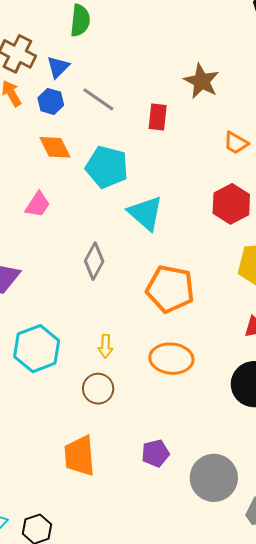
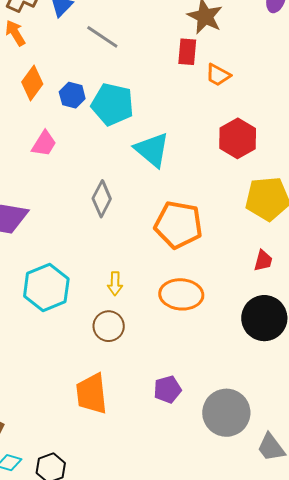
blue hexagon: (51, 101) -> (72, 95), moved
red rectangle: (158, 117) -> (187, 52), moved
orange trapezoid: (236, 143) -> (218, 75), moved
orange diamond: (55, 147) -> (32, 83), moved, turned 64

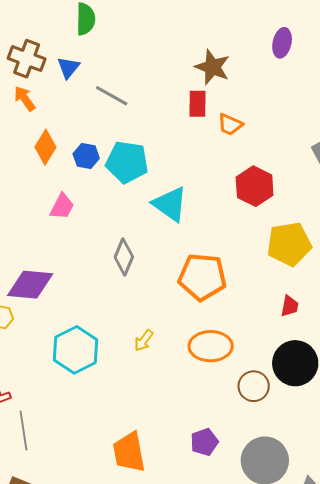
yellow arrow: (115, 284) -> (144, 341), turned 40
brown circle: (109, 326) -> (254, 386), moved

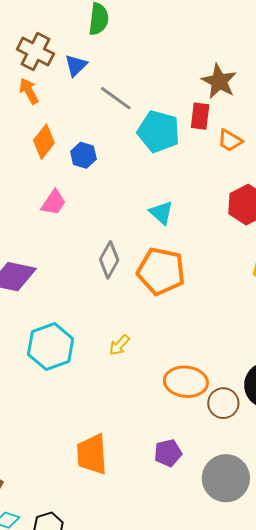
cyan pentagon: (127, 162) -> (159, 131), moved
cyan triangle: (170, 204) -> (161, 213), size x0.7
orange pentagon: (202, 277) -> (161, 271), moved
orange ellipse: (211, 346) -> (186, 382), moved

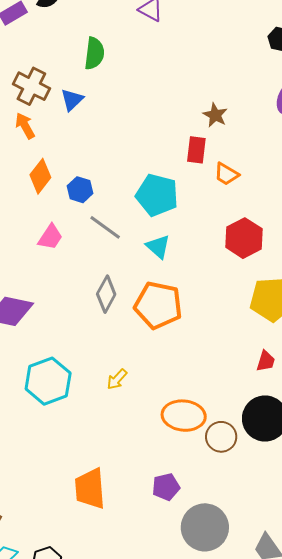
brown star: (219, 81) -> (215, 115), size x0.7
gray line: (116, 98) -> (105, 227), moved
cyan pentagon: (159, 131) -> (157, 195), moved
gray circle: (226, 478) -> (205, 527), moved

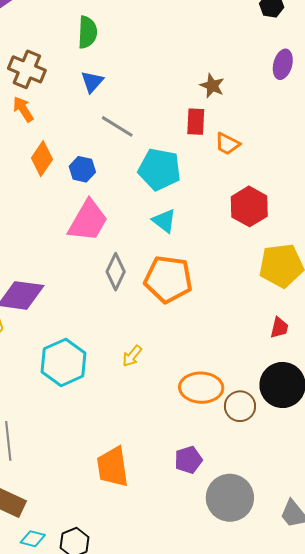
blue triangle: (72, 100) -> (92, 82), moved
gray line: (105, 227) -> (117, 126), moved
pink trapezoid: (50, 237) -> (88, 221), moved, size x1.6

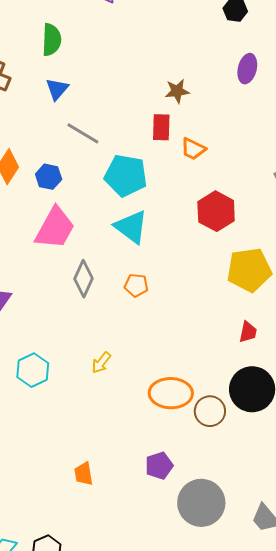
brown star: (212, 86) -> (177, 91), turned -30
cyan triangle: (164, 221) -> (131, 227), size x1.4
orange pentagon: (168, 279) -> (136, 285), size x0.5
cyan hexagon: (64, 362) -> (33, 370), size x0.7
orange trapezoid: (113, 467) -> (84, 474), size x0.6

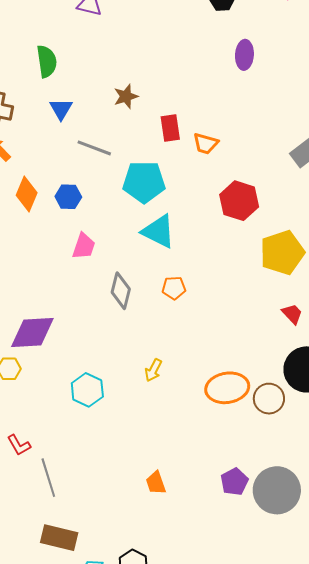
brown star: (177, 91) -> (126, 96), moved
pink trapezoid: (55, 228) -> (84, 246), size x0.6
red trapezoid: (248, 332) -> (292, 314), turned -45
purple pentagon: (159, 466) -> (234, 482), moved

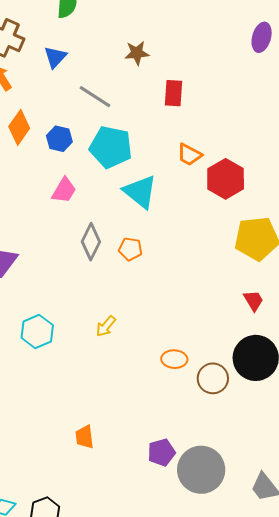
blue triangle: (61, 109) -> (55, 57), moved
orange trapezoid: (206, 144) -> (189, 155), moved
cyan pentagon: (144, 182) -> (111, 147), moved
orange pentagon: (174, 288) -> (130, 249), moved
orange ellipse: (227, 388) -> (174, 359), size x0.6

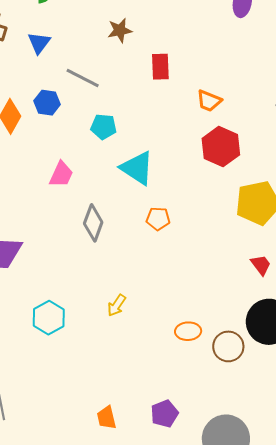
blue hexagon: (59, 139) -> (47, 103), moved
cyan pentagon: (111, 147) -> (103, 127), size x0.6
orange trapezoid: (189, 155) -> (209, 101), moved
orange pentagon: (130, 249) -> (158, 219), moved
purple pentagon: (161, 452) -> (164, 414), moved

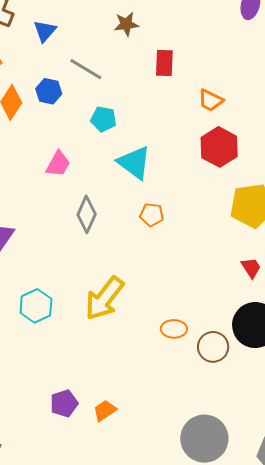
yellow arrow: (117, 305) -> (104, 298), size x2.0
purple pentagon: (164, 414) -> (64, 403), moved
orange trapezoid: (107, 418) -> (105, 411), moved, turned 65

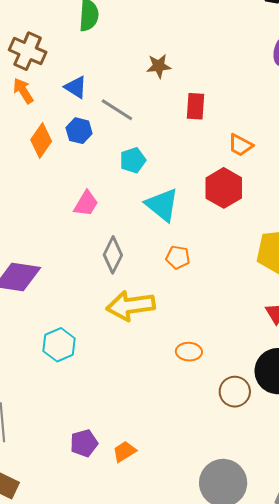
blue triangle: (45, 31) -> (76, 87), moved, turned -40
cyan pentagon: (103, 119) -> (133, 160), turned -30
red hexagon: (219, 147) -> (224, 188), moved
yellow arrow: (104, 298) -> (131, 306), moved, turned 42
orange ellipse: (174, 329) -> (189, 352), moved

